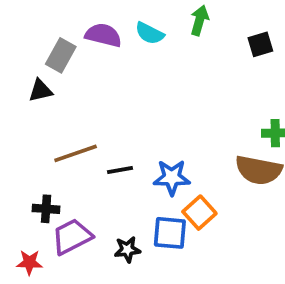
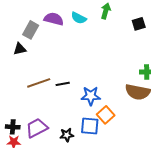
black line: (120, 170) -> (63, 84), moved
black cross: (46, 209) -> (13, 127), moved

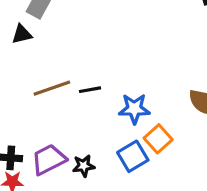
blue square: (90, 126) -> (133, 156), turned -36
black star: (67, 135) -> (84, 166), moved

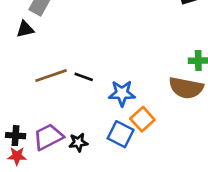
black line: (90, 90) -> (84, 77), turned 30
blue square: (133, 156) -> (121, 134), turned -32

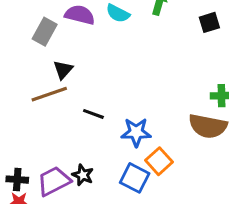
black triangle: (25, 29) -> (63, 70), moved, turned -36
brown line: (51, 76) -> (49, 94), moved
black star: (78, 142) -> (83, 175), moved, turned 30

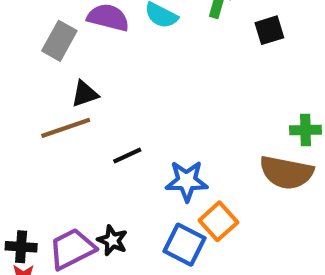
black square: (209, 22) -> (269, 30), moved
black triangle: (63, 70) -> (85, 94), turned 30
black line: (93, 114) -> (127, 155), turned -45

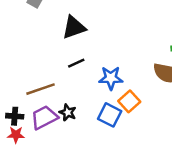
black triangle: (85, 94) -> (74, 27), moved, size x1.5
brown line: (66, 128) -> (41, 89), moved

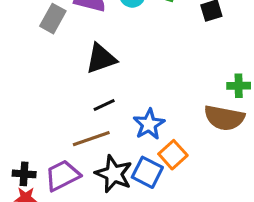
blue star: (111, 78) -> (149, 124), turned -30
brown line: (41, 89) -> (91, 139), moved
black star: (68, 112) -> (114, 174), moved, size x1.6

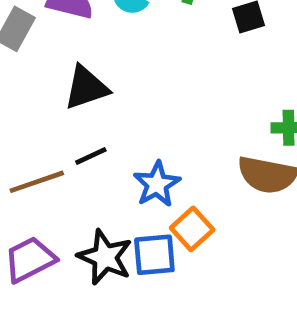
brown line: (91, 139) -> (37, 182), moved
blue square: (147, 172) -> (154, 255), turned -32

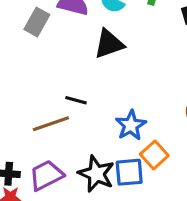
black triangle: (86, 88) -> (109, 44), moved
black line: (91, 156) -> (76, 100), moved, turned 40

